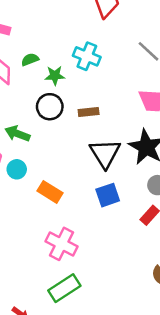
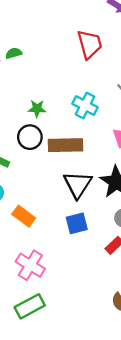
cyan cross: (87, 56) -> (85, 106), moved
green semicircle: (30, 59) -> (14, 53), moved
brown rectangle: (89, 112) -> (65, 145), size x1.8

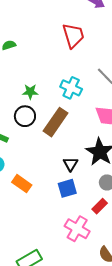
brown rectangle: (65, 145) -> (55, 122), turned -52
black triangle: (78, 185) -> (71, 164), moved, size x0.6
pink cross: (30, 265) -> (77, 229), moved

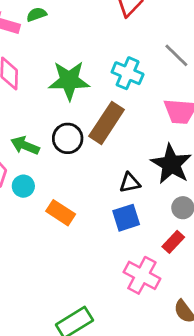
green star: (30, 92) -> (69, 80), size x1.8
black circle: (25, 116) -> (68, 138), moved
black triangle: (71, 164) -> (130, 183), turned 49

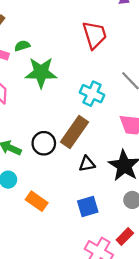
green star: (69, 80) -> (41, 73), moved
black triangle: (130, 183) -> (87, 164), moved
red rectangle: (173, 242) -> (125, 236), moved

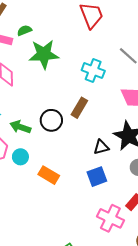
brown rectangle: (75, 132) -> (79, 108), size x0.7
black triangle: (87, 164) -> (101, 147), moved

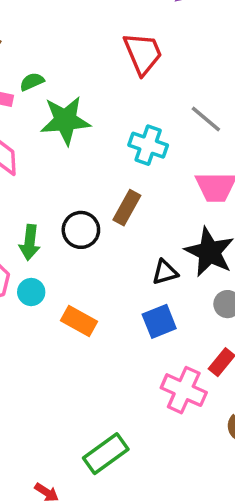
green arrow: (20, 127) -> (30, 242), turned -102

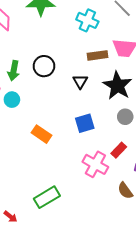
brown rectangle: (127, 208) -> (97, 55), moved, turned 48
black triangle: (165, 272) -> (80, 82), moved, turned -49
orange rectangle: (79, 321) -> (41, 134), moved

